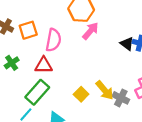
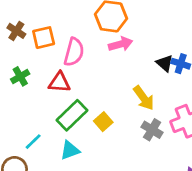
pink arrow: (90, 31) -> (121, 44), turned 30
yellow arrow: (105, 90) -> (144, 98), moved
green rectangle: (37, 92) -> (72, 115), moved

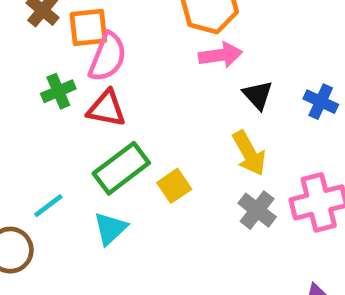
pink semicircle: (74, 52) -> (108, 57), moved
black triangle: (165, 63) -> (258, 95), moved
green cross: (20, 76) -> (58, 91), moved
cyan triangle: (70, 150) -> (110, 229), turned -30

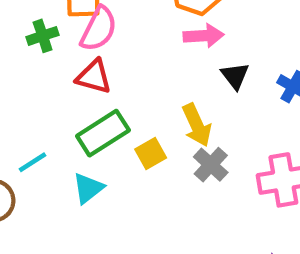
green cross: (58, 91) -> (43, 36), moved
yellow arrow: (249, 153) -> (197, 125), moved
gray cross: (257, 210) -> (211, 165), moved

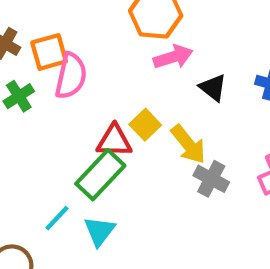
red triangle: (94, 77) -> (114, 141), moved
yellow square: (151, 153) -> (145, 125), moved
cyan line: (32, 162) -> (57, 218), moved

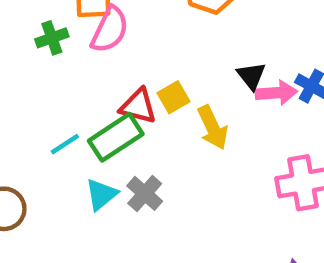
pink arrow: (173, 57) -> (276, 93), moved
gray cross: (211, 179) -> (145, 193), moved
cyan line: (57, 218) -> (65, 144), moved

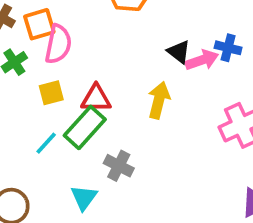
yellow square: (173, 97) -> (51, 93), moved, turned 30
yellow arrow: (213, 128) -> (159, 100), turned -126
cyan triangle: (101, 195) -> (84, 197), moved

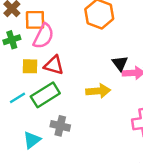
red triangle: (96, 98) -> (54, 65), moved
yellow arrow: (159, 100) -> (98, 91), turned 55
gray cross: (119, 166) -> (60, 126), turned -30

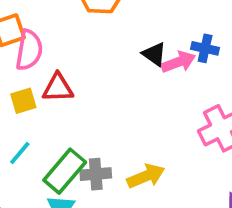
yellow arrow: (98, 91) -> (146, 176), moved
green rectangle: (45, 95) -> (65, 171), moved

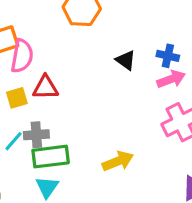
pink arrow: (178, 62) -> (171, 79), moved
green rectangle: (65, 171) -> (51, 157), turned 42
gray cross: (96, 174) -> (36, 135), moved

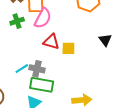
yellow square: (17, 98) -> (68, 48), moved

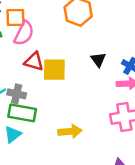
yellow square: (68, 48) -> (54, 70), size x1.5

